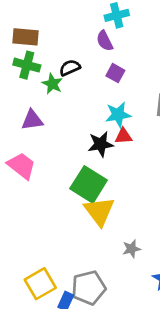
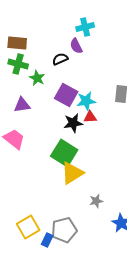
black semicircle: (70, 68) -> (60, 59), moved
purple square: (115, 73) -> (66, 95), moved, size x1.6
yellow triangle: (99, 211) -> (72, 173), turned 35

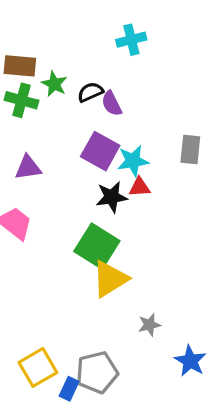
purple semicircle: (76, 46) -> (112, 104), moved
green star: (37, 78) -> (54, 84), moved

